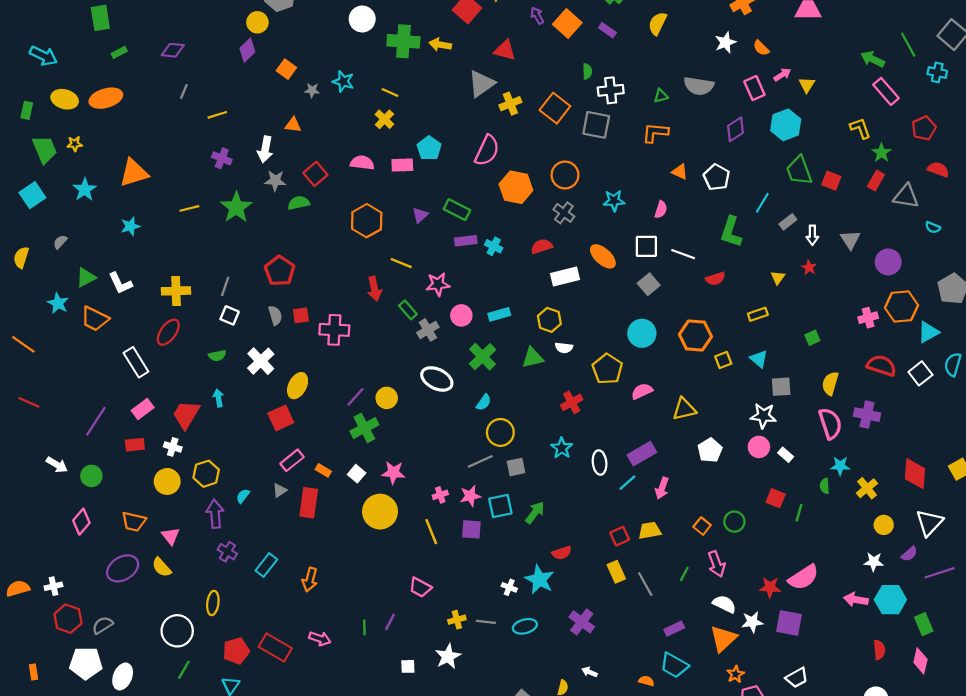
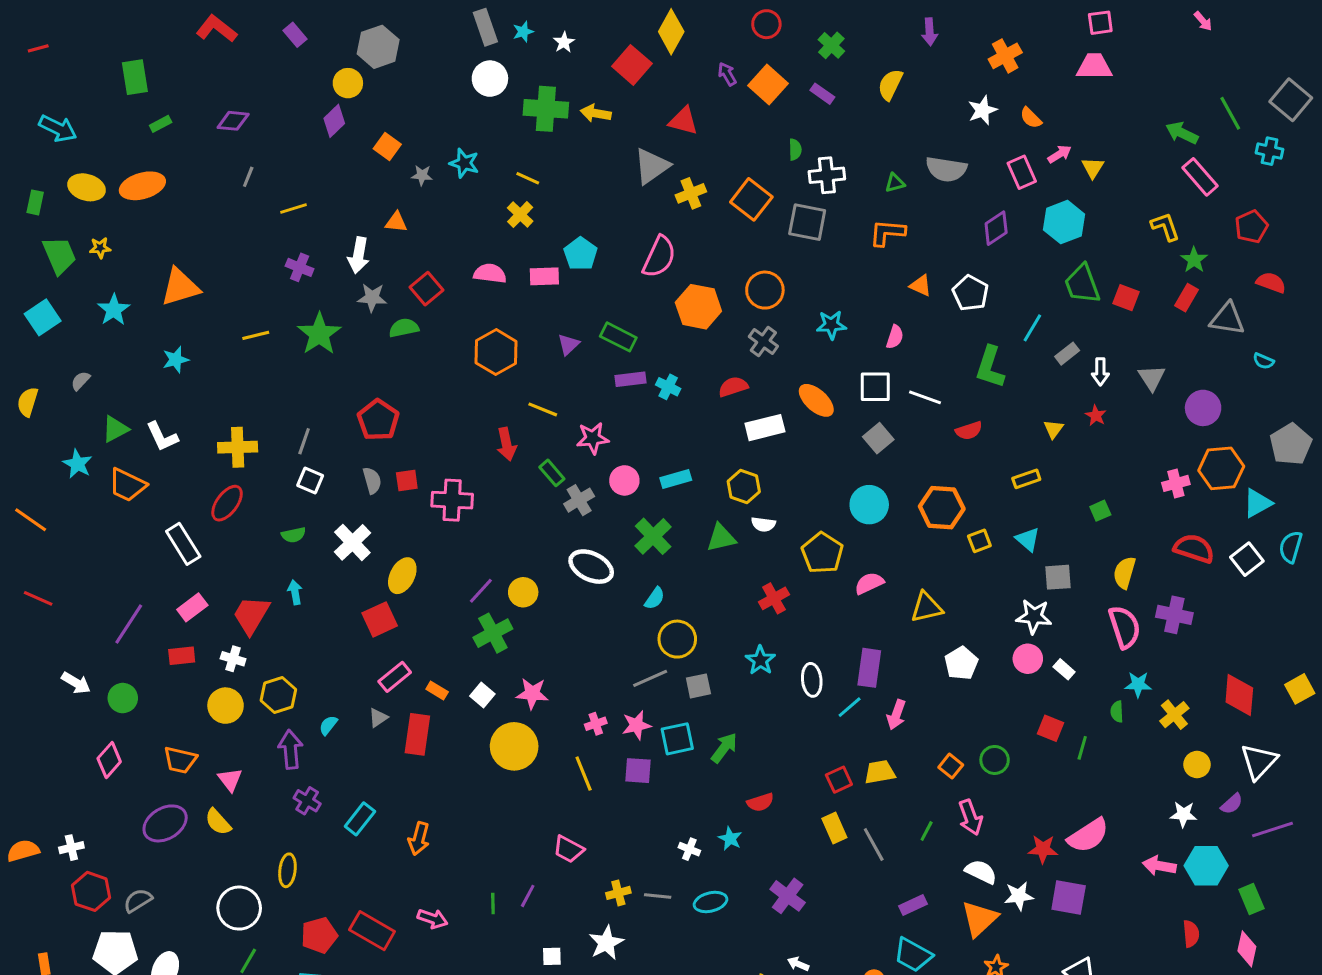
purple rectangle: (642, 454) -> (869, 668), turned -52
cyan star: (539, 580) -> (730, 839), size x0.6

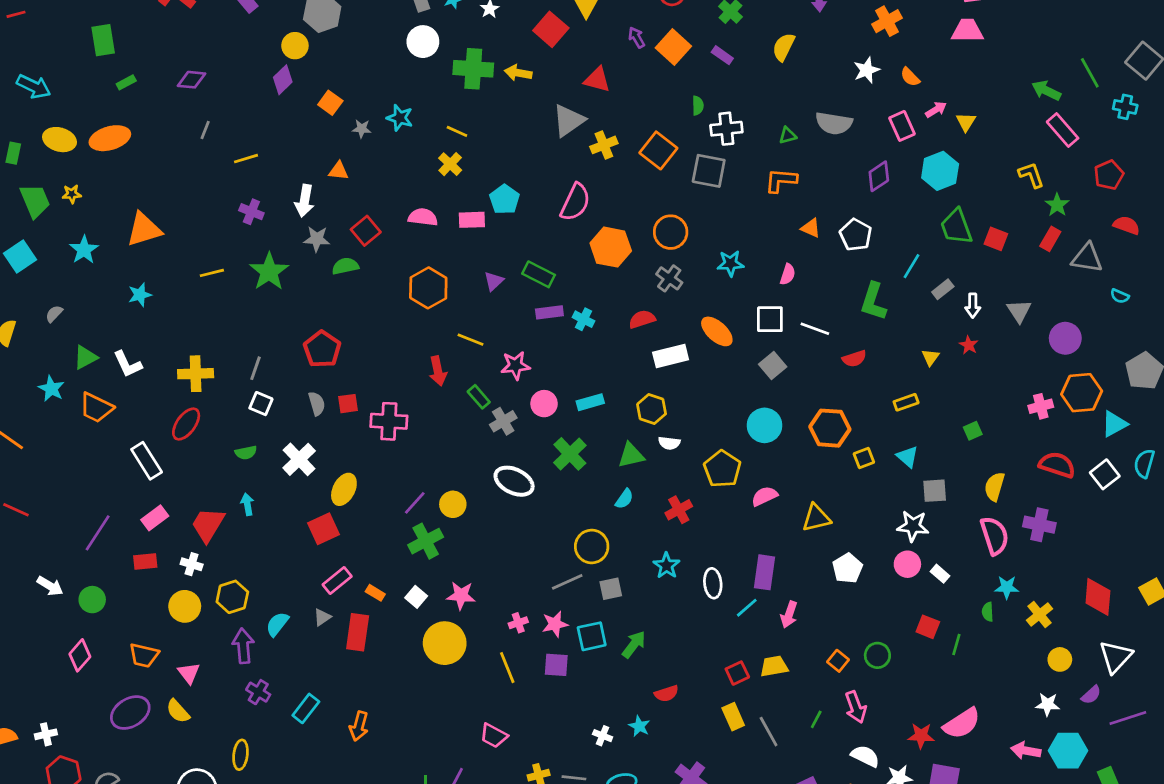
cyan semicircle: (655, 598) -> (624, 499), moved
cyan semicircle: (328, 725) -> (277, 624), size x1.4

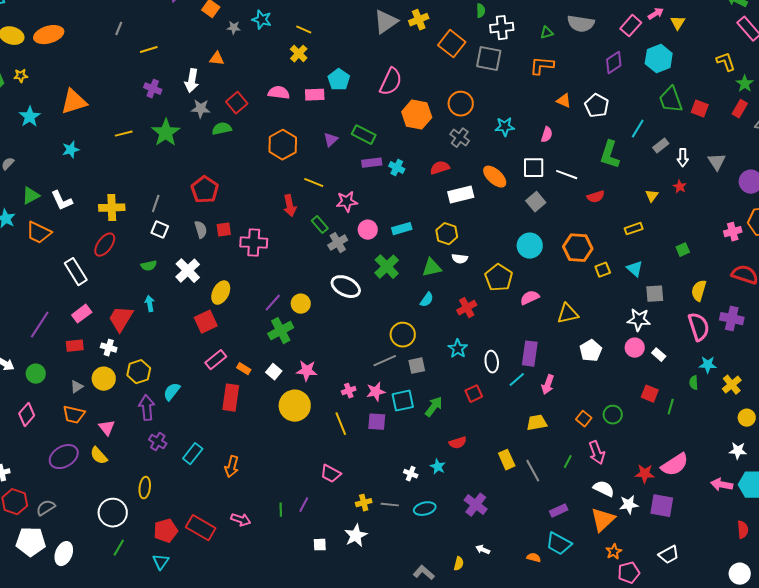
pink rectangle: (902, 126) -> (631, 26), turned 65
yellow cross: (604, 145) -> (419, 20), moved
gray triangle: (322, 617) -> (77, 387), moved
red square: (737, 673) -> (474, 394), moved

